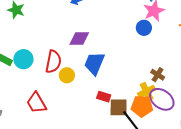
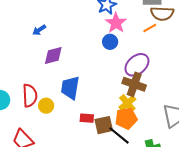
purple diamond: (79, 38) -> (53, 56), moved
brown cross: (158, 75) -> (134, 84), size x1.6
purple ellipse: (162, 99) -> (137, 65), moved, turned -65

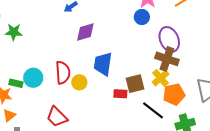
purple ellipse: (137, 65) -> (169, 39), turned -70
orange pentagon: (126, 118) -> (174, 94), moved
brown square: (104, 125) -> (135, 84), moved

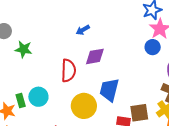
red semicircle: (63, 73) -> (68, 71), moved
yellow circle: (79, 82) -> (84, 106), size x1.6
green rectangle: (16, 83) -> (21, 100), turned 56

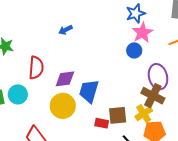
purple diamond: (95, 56) -> (65, 79), moved
red semicircle: (68, 71) -> (36, 68), moved

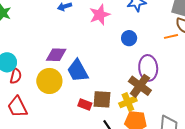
pink star: (142, 33) -> (100, 15), moved
red semicircle: (36, 68) -> (16, 76), moved, size x0.7
blue trapezoid: (89, 91) -> (78, 71), turned -55

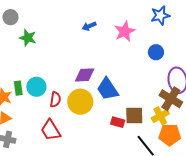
red semicircle: (16, 76) -> (55, 99), moved

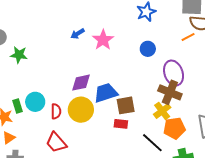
pink star: (125, 31) -> (103, 40), moved
blue trapezoid: (108, 89) -> (106, 93), turned 115
brown square: (134, 116) -> (126, 105), moved

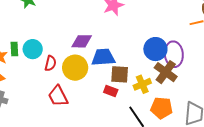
blue circle: (148, 49) -> (155, 49), moved, size x1.5
yellow cross: (162, 111) -> (142, 84), moved
red trapezoid: (56, 142) -> (58, 96), moved

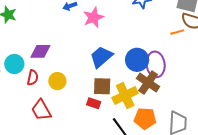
purple diamond: (82, 41) -> (40, 51), moved
blue trapezoid: (103, 57) -> (101, 57), moved, turned -35
yellow circle: (75, 68) -> (57, 81), size x0.7
yellow cross: (142, 84) -> (125, 95), size x1.4

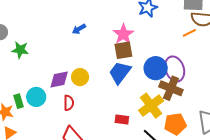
pink star: (93, 17) -> (123, 34), moved
red semicircle: (33, 78) -> (69, 103), moved
yellow circle: (57, 81) -> (80, 77), moved
brown square: (102, 86) -> (123, 50), moved

